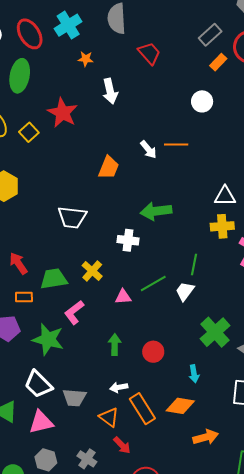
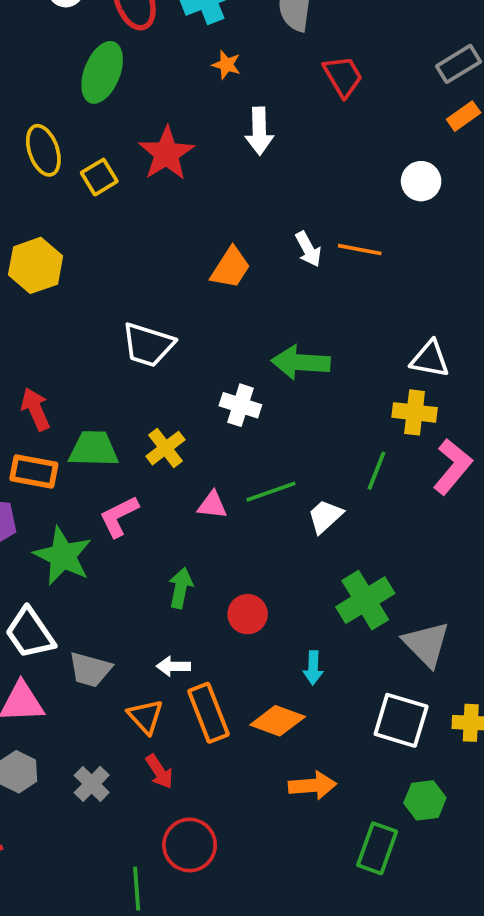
green line: (194, 265) -> (377, 471), moved
orange rectangle: (24, 297) -> (34, 472), size x1.4

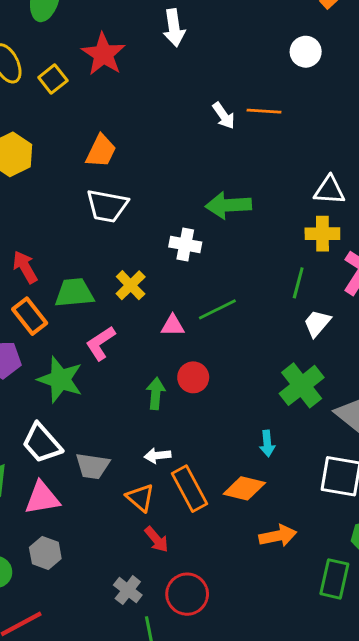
orange trapezoid: (231, 268) -> (101, 151), moved
orange rectangle: (34, 472) -> (30, 316), turned 48
white trapezoid: (325, 516) -> (317, 323), moved
red circle: (248, 614) -> (193, 377), moved
gray cross: (92, 784) -> (128, 590), moved

